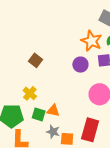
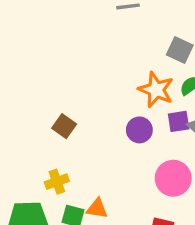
yellow cross: (30, 93) -> (57, 182), turned 32

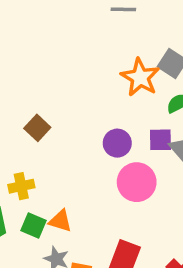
orange star: (156, 90) -> (140, 77), moved
pink circle: (173, 178) -> (137, 182), moved

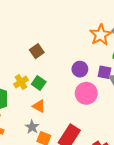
yellow cross: (21, 186) -> (21, 82), turned -32
green square: (34, 225) -> (39, 83), moved

